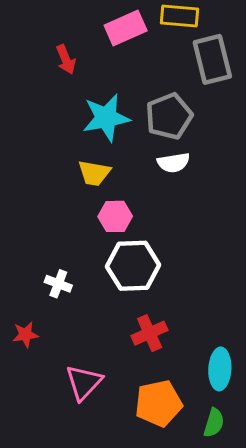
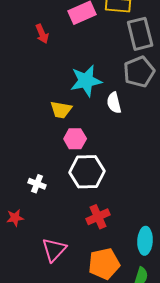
gray pentagon: (169, 116) -> (139, 72), moved
cyan star: (106, 118) -> (86, 81), moved
white semicircle: (173, 163) -> (114, 103), turned 85

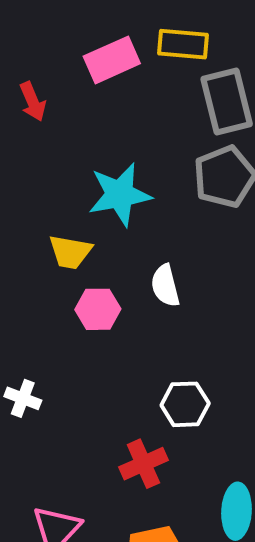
white semicircle: (114, 103) -> (165, 286), moved
white hexagon: (87, 172) -> (185, 404), moved, size x0.7

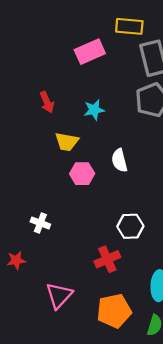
pink rectangle: (112, 60) -> (90, 52), moved
red arrow: (33, 102) -> (47, 102), moved
cyan star: (120, 195) -> (94, 110), size x0.6

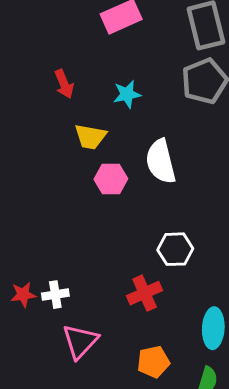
white semicircle: (119, 160) -> (161, 161), size x1.4
white cross: (40, 223) -> (55, 295), moved, turned -30
orange pentagon: (114, 311) -> (153, 362), size x0.7

